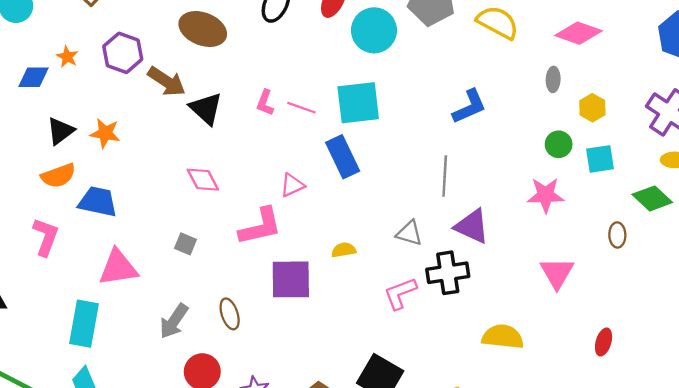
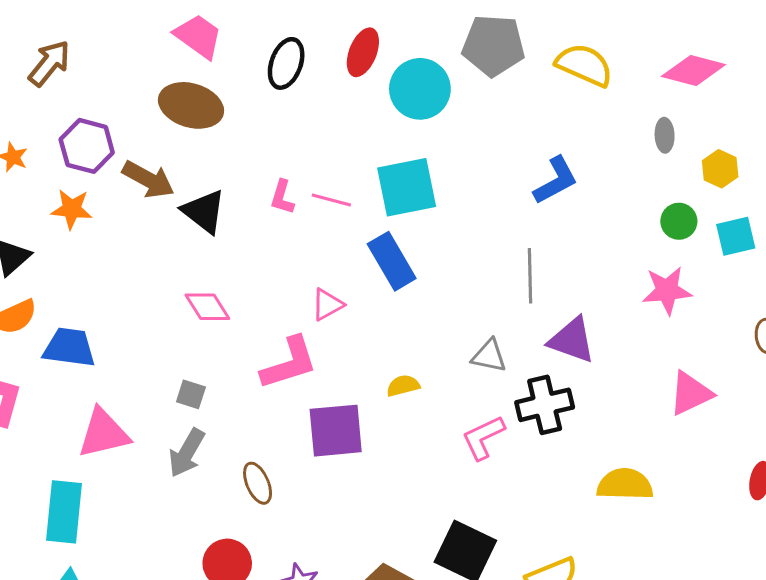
orange star: (105, 133) -> (72, 209), moved
pink triangle: (557, 273) -> (691, 393), turned 39
gray arrow: (174, 321) -> (187, 453), moved

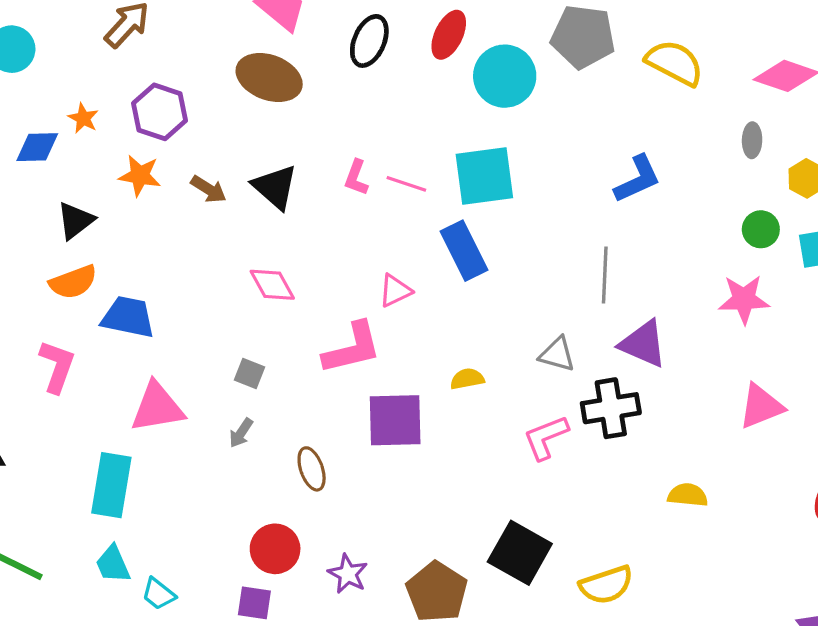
brown arrow: (148, 179) -> (209, 189), moved, size x0.7
gray arrow: (187, 453) -> (241, 433), size x0.6
yellow semicircle: (625, 484) -> (688, 495), size x0.7

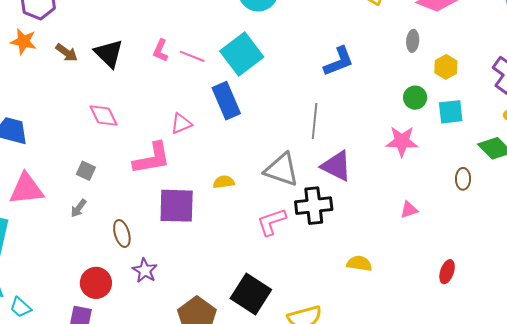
cyan square: (484, 176) -> (242, 54), turned -33
gray triangle: (557, 354) -> (282, 170), size x1.5
pink triangle: (761, 406) -> (409, 210), size x0.6
purple star: (348, 574) -> (145, 270), moved

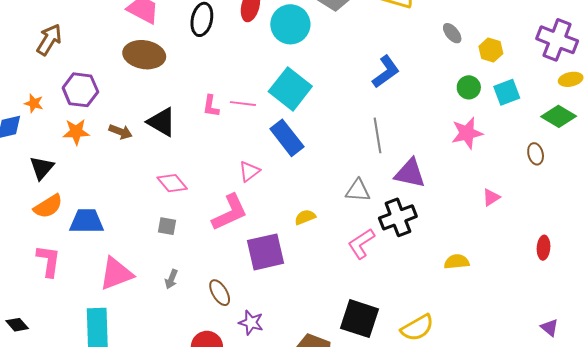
gray ellipse: (413, 41) -> (452, 33), turned -30
gray triangle: (282, 170) -> (358, 191), size x0.7
gray square: (86, 171) -> (167, 226), moved

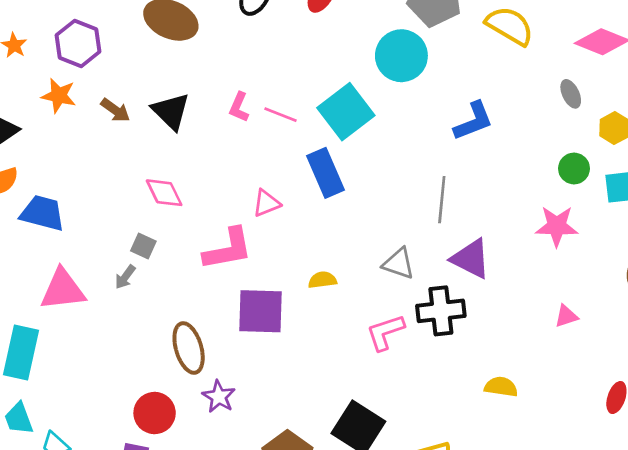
cyan circle: (290, 24) -> (401, 56), moved
gray arrow: (171, 279) -> (125, 277), moved
brown ellipse: (220, 293) -> (189, 348), size x1.4

